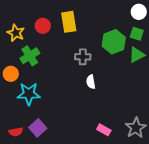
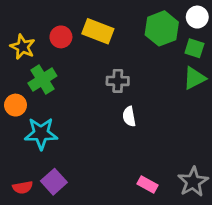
yellow rectangle: (69, 22) -> (98, 31), turned -60
green hexagon: (114, 42) -> (162, 28), moved

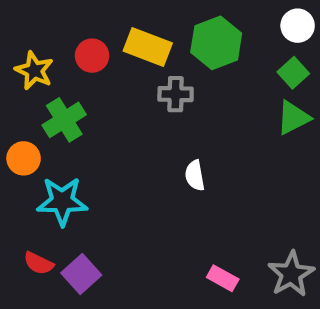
green hexagon: (162, 28) -> (216, 43), moved
green square: (194, 48) -> (293, 73), turned 30
gray cross: (118, 81) -> (176, 94), moved
red semicircle: (23, 187) -> (39, 263), moved, turned 36

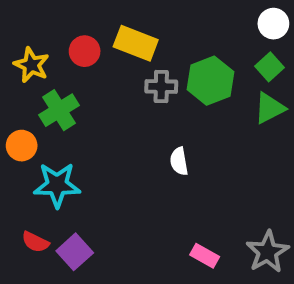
green hexagon: (216, 43) -> (210, 81), moved

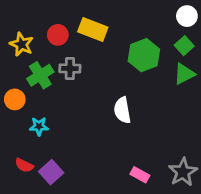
gray cross: (161, 87) -> (70, 68), moved
white semicircle: (179, 161) -> (122, 110), size x1.4
cyan star: (57, 185) -> (39, 126), size x0.6

